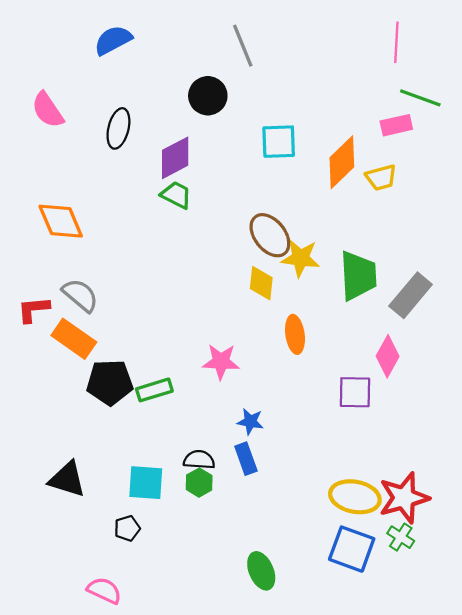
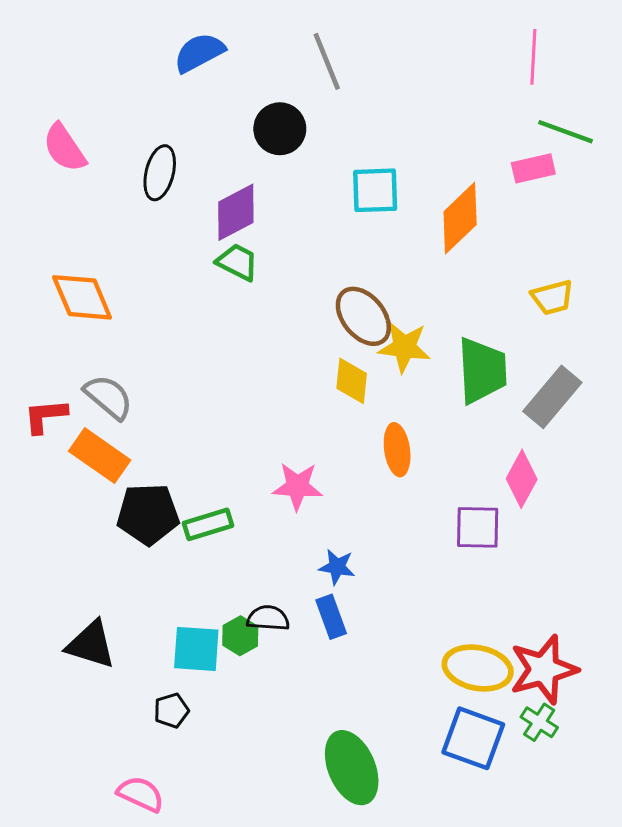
blue semicircle: (113, 40) -> (199, 53), moved
yellow trapezoid: (381, 177) -> (552, 297), moved
green hexagon: (199, 483) -> (240, 636), moved
green ellipse: (261, 571) -> (352, 768), size x1.4

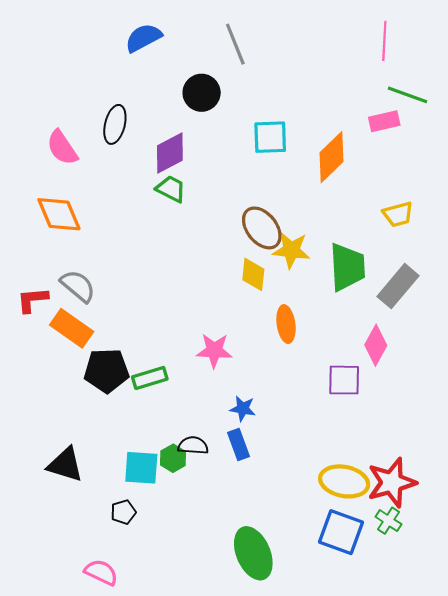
pink semicircle: (64, 148) -> (62, 148), moved

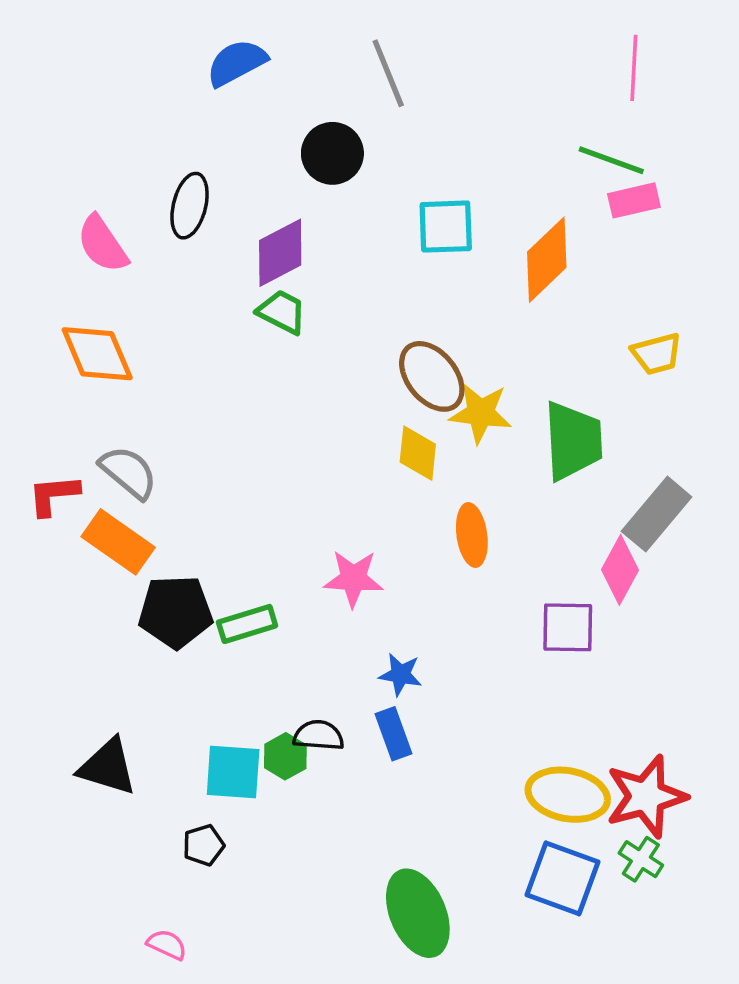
green line: (408, 95) -> (611, 160), moved
gray rectangle: (398, 286) -> (657, 514), moved
pink semicircle: (101, 572) -> (167, 945), size x0.7

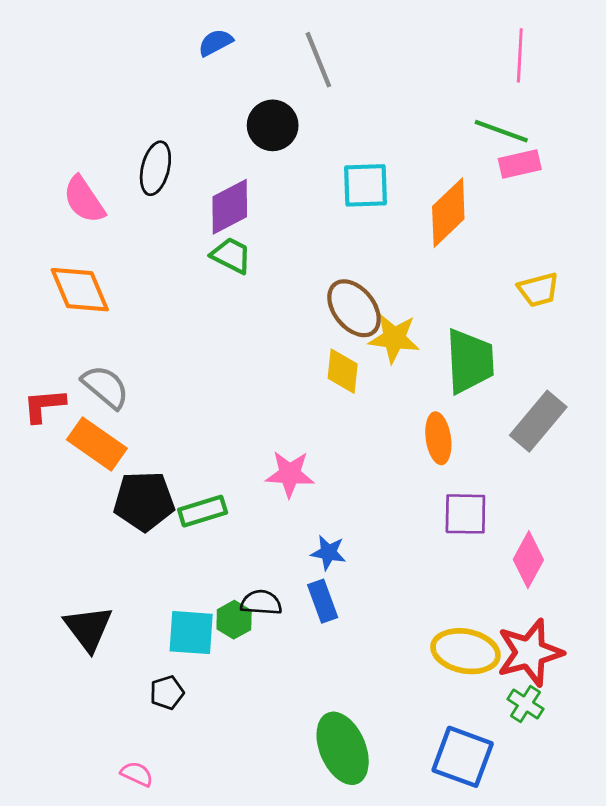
blue semicircle: (237, 63) -> (215, 43), moved, size x0.7
orange ellipse: (472, 535) -> (438, 438), moved
pink diamond: (620, 570) -> (528, 560), moved
black triangle: (108, 767) -> (88, 628), turned 36
blue square: (562, 878) -> (463, 757), moved

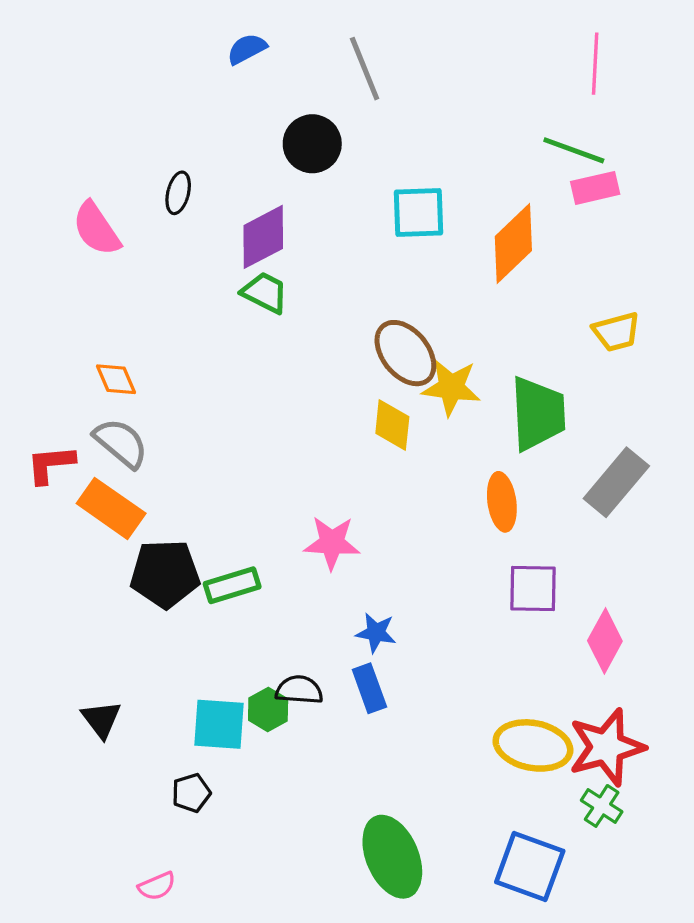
black ellipse: (155, 168) -> (178, 193), size x0.7
orange diamond: (80, 290) -> (116, 379), moved, size x0.6
black triangle: (88, 628) -> (101, 719), size x0.7
pink semicircle: (137, 774) -> (157, 886), turned 132

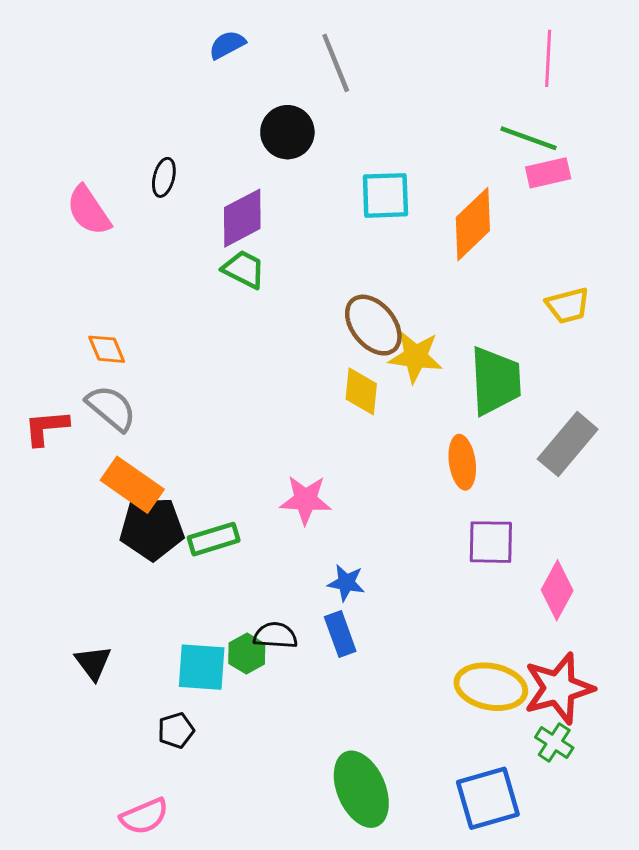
orange rectangle: (111, 508) -> (132, 485), moved
blue square: (530, 866) -> (488, 798), turned -36
pink semicircle: (157, 886) -> (144, 816), size x1.4

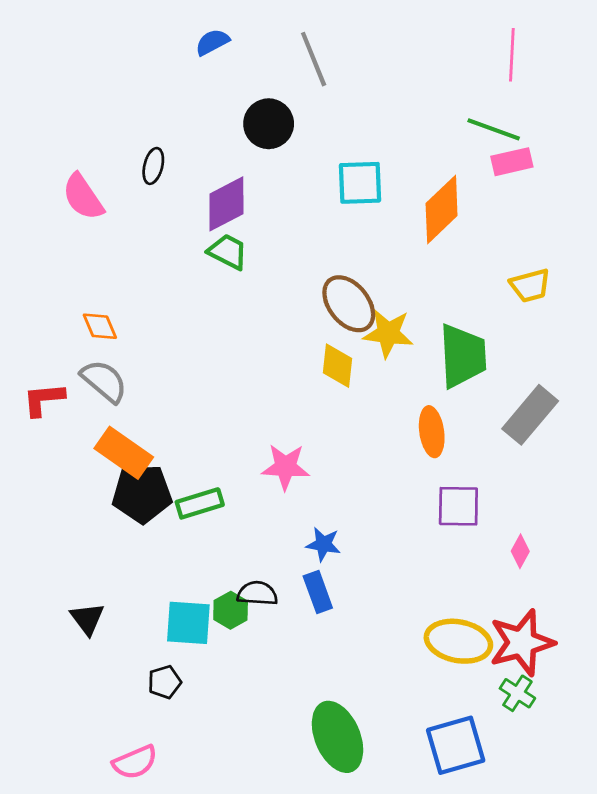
pink diamond: (557, 590) -> (520, 551), size x0.6

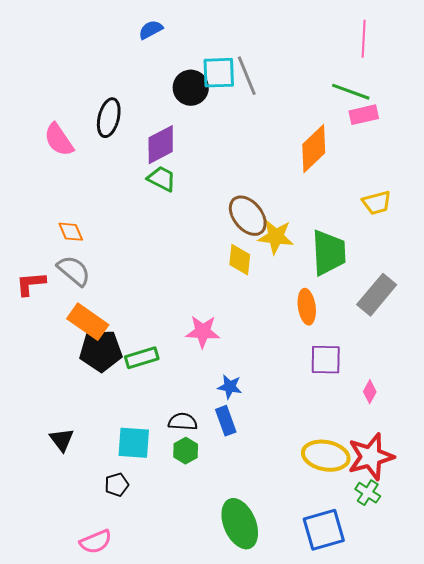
gray line: (314, 59) -> (247, 76), moved
black ellipse: (153, 166) -> (109, 118), size x1.5
cyan square: (360, 183) -> (219, 73), moved
green hexagon: (231, 610) -> (186, 451), moved

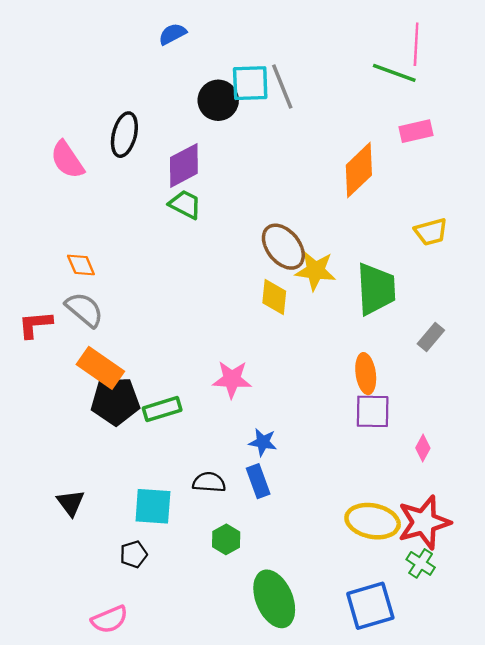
green line: (351, 92) -> (394, 73), moved
gray rectangle: (377, 295) -> (431, 337), size x0.6
orange ellipse: (307, 307) -> (366, 374), moved
green hexagon: (186, 451) -> (226, 539), moved

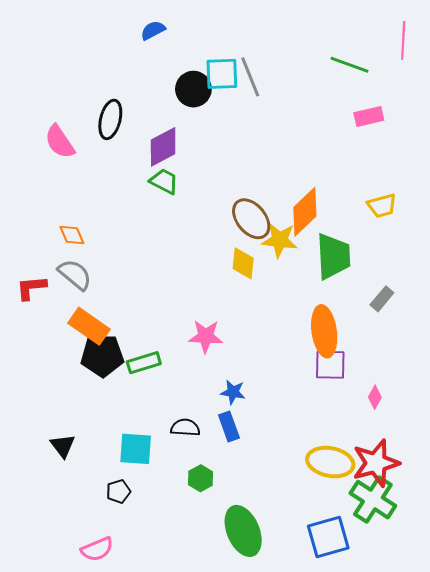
pink line: (416, 44) -> (403, 40), moved
orange diamond: (359, 170) -> (305, 212), moved
orange ellipse: (366, 374) -> (324, 331), size x1.4
green cross: (421, 563) -> (373, 500), size x1.8

